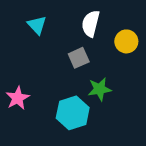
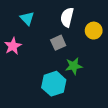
pink star: (18, 98) -> (13, 46), moved

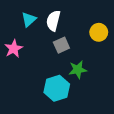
white semicircle: (67, 17) -> (53, 21), moved
cyan triangle: (27, 18) -> (29, 19), turned 32

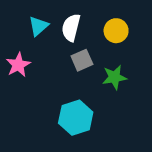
yellow circle: (99, 32) -> (116, 31), moved
green star: (78, 70) -> (115, 77), moved

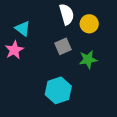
cyan triangle: (38, 26) -> (23, 29), moved, turned -42
white semicircle: (71, 28) -> (67, 14), moved, turned 150

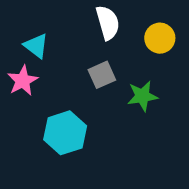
yellow circle: (89, 24) -> (160, 38), moved
cyan hexagon: (58, 90) -> (65, 133), moved

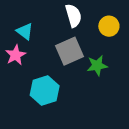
gray square: (102, 75) -> (70, 51), size x1.5

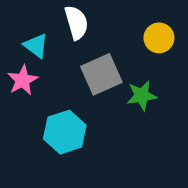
white semicircle: (73, 16) -> (76, 23), moved

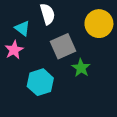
yellow circle: (159, 38) -> (99, 24), size x1.5
green star: (142, 96) -> (81, 68), moved, turned -30

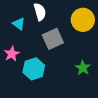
pink star: (14, 50) -> (12, 54), moved
green star: (81, 68) -> (83, 68), moved

